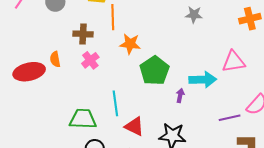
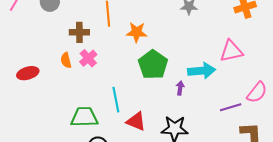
orange star: (130, 44) -> (137, 32), moved
orange semicircle: (55, 59) -> (66, 60), moved
red ellipse: (29, 72) -> (28, 73), size x0.7

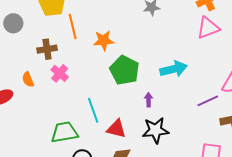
pink triangle: (231, 51) -> (208, 28), moved
orange semicircle: (66, 60) -> (28, 79), moved
purple arrow: (180, 88) -> (149, 100), moved

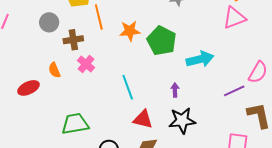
gray circle: (13, 23) -> (49, 22), moved
green pentagon: (125, 70) -> (162, 41), moved
cyan line: (93, 110) -> (128, 87), moved
green trapezoid: (64, 132) -> (75, 124), moved

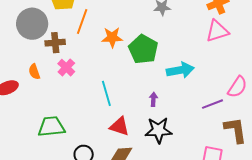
orange line: (99, 17) -> (82, 22), turned 30
gray circle: (49, 22) -> (32, 24), size x1.6

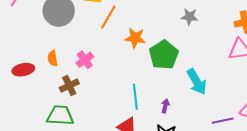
brown cross: (55, 43) -> (69, 86), moved, turned -30
cyan arrow: (180, 70) -> (197, 82), turned 60
cyan line: (106, 93) -> (135, 97), moved

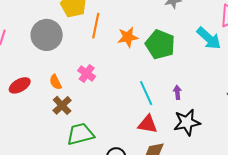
red ellipse: (23, 70) -> (20, 85), moved
cyan arrow: (197, 82) -> (209, 38), moved
brown cross: (69, 86) -> (62, 105), moved

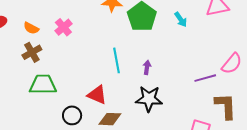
cyan arrow: (209, 38) -> (181, 19), moved, size x0.6
orange semicircle: (56, 82) -> (31, 28), turned -49
red triangle: (148, 124) -> (97, 95), moved

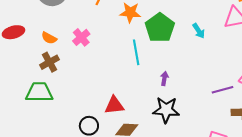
cyan line: (117, 60) -> (136, 52), moved
green trapezoid: (43, 85) -> (39, 92), moved
red triangle: (97, 95) -> (114, 105), turned -30

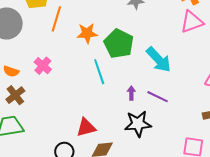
cyan arrow: (199, 31) -> (159, 60), moved, size x1.8
purple line: (223, 90) -> (158, 97), moved, turned 50

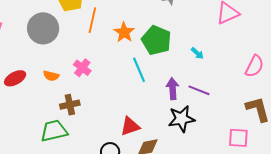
orange star: (87, 33) -> (124, 32), turned -30
cyan arrow: (159, 60) -> (197, 53), size x0.5
purple arrow: (131, 93) -> (173, 89), size x1.5
brown cross: (15, 95) -> (70, 105), moved, turned 30

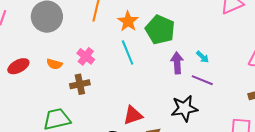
cyan arrow: (197, 53) -> (203, 57), moved
cyan line: (139, 70) -> (128, 53), moved
purple arrow: (173, 89) -> (177, 63), moved
brown cross: (70, 105) -> (80, 84), moved

